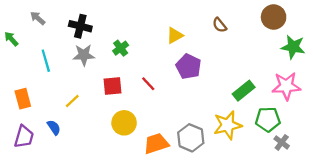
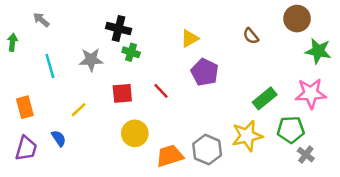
brown semicircle: (220, 25) -> (251, 36), moved
black cross: (80, 26) -> (119, 29), moved
green arrow: (11, 39) -> (12, 42), turned 49
green cross: (121, 48) -> (131, 52), turned -35

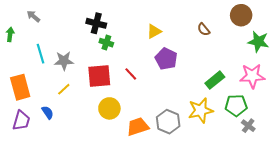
gray star: (91, 60) -> (64, 61), moved
red square: (122, 93) -> (99, 76), size x1.4
orange rectangle: (25, 107) -> (20, 87), size x1.4

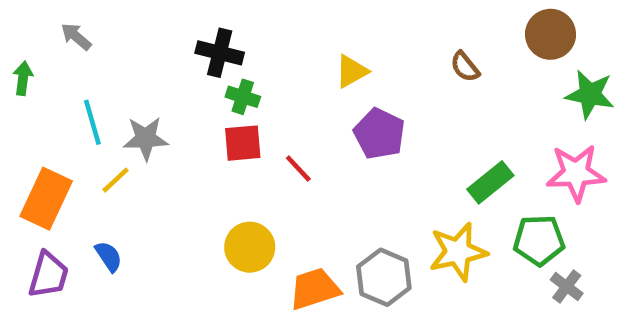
red square: (99, 76) -> (243, 143), moved, size x0.7
orange rectangle: (20, 87) -> (46, 199), turned 40
yellow line: (64, 89) -> (116, 180), moved

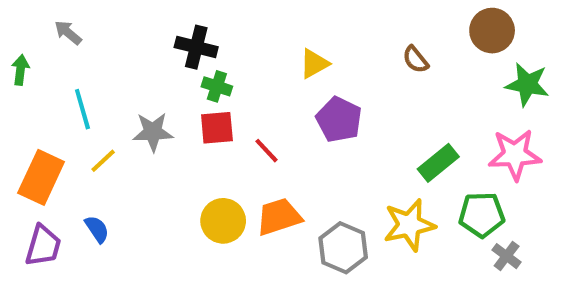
gray star: (146, 138) -> (153, 132), moved
orange trapezoid: (314, 289) -> (279, 217), moved

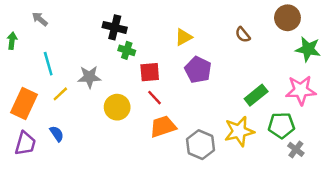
red square: (217, 128) -> (150, 72), moved
red line: (267, 151) -> (155, 98), moved
yellow circle: (223, 221) -> (117, 107), moved

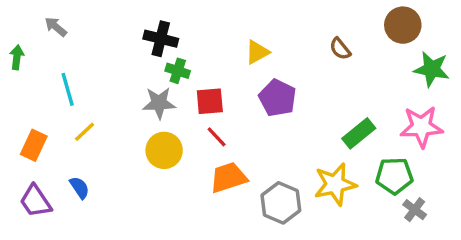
gray star: (89, 77) -> (159, 103), moved
orange rectangle: (24, 104) -> (34, 145), size x0.7
purple trapezoid: (25, 143) -> (35, 201), turned 130

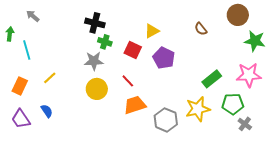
cyan line: (68, 89) -> (27, 50), moved
red square: (210, 101) -> (133, 50), moved, turned 30

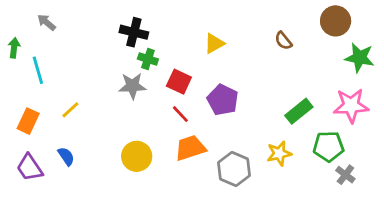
red square: (133, 50) -> (179, 82), moved
purple pentagon: (164, 58) -> (223, 100), moved
yellow circle: (97, 89) -> (137, 156), moved
yellow star: (198, 109) -> (279, 154), size x0.7

